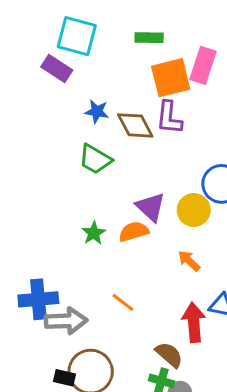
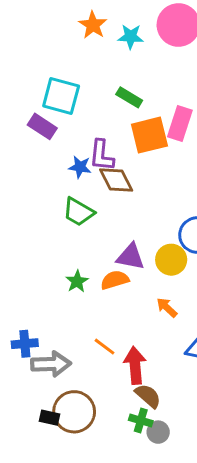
green rectangle: (149, 38) -> (129, 97), turned 30
purple L-shape: (169, 118) -> (102, 155), moved
purple triangle: (151, 207) -> (131, 257), turned -32
blue cross: (38, 299) -> (25, 344), size x0.7
red arrow: (194, 322) -> (135, 365), moved

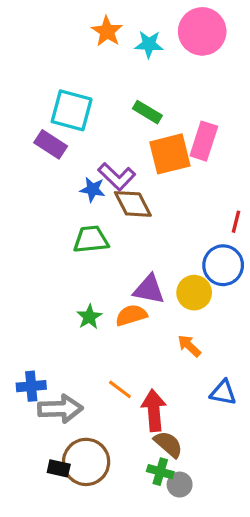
purple L-shape: (102, 155) -> (117, 177), turned -52
green trapezoid: (78, 212) -> (91, 239), turned 144

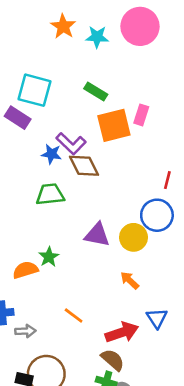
pink rectangle: (204, 141) -> (141, 115), size x0.7
orange semicircle: (131, 315) -> (25, 270), moved
blue triangle: (223, 393) -> (157, 318), turned 45
gray arrow: (60, 409) -> (25, 331), size x0.6
red arrow: (154, 410) -> (122, 332), moved, turned 76

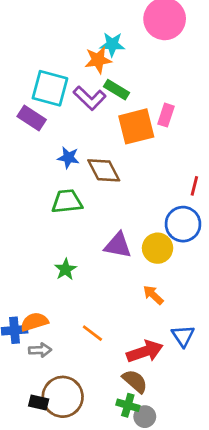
orange star: (63, 26) -> (98, 60), moved, turned 30
cyan star: (97, 37) -> (112, 44), moved
purple L-shape: (71, 144) -> (90, 98), moved
orange semicircle: (25, 270) -> (34, 322), moved

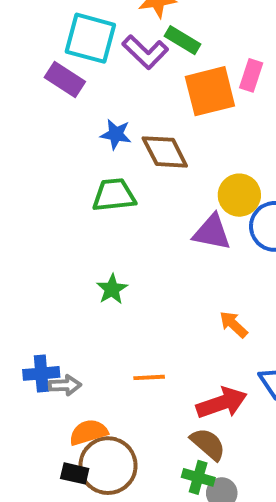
purple triangle: (118, 245) -> (212, 232), moved
yellow circle: (158, 248) -> (239, 195), moved
orange semicircle: (34, 322) -> (88, 432), moved
orange line: (92, 333) -> (149, 377), turned -40
gray arrow: (40, 350) -> (65, 385), moved

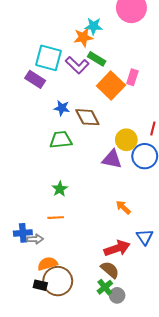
orange square: (210, 91) -> (111, 86), turned -32
orange line: (149, 377) -> (56, 218), moved
green cross: (198, 477) -> (105, 287), turned 35

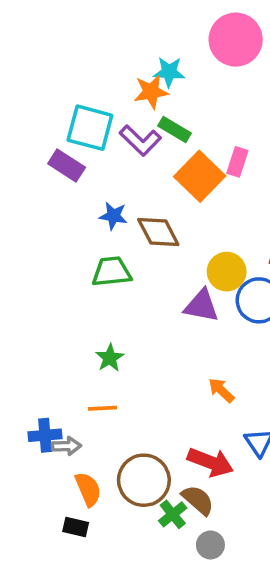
red arrow: (117, 248) -> (210, 462), turned 40
orange semicircle: (47, 264) -> (88, 489), turned 84
brown circle: (58, 281) -> (144, 480), moved
green cross: (105, 287) -> (173, 514), moved

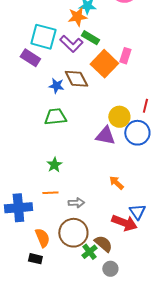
brown diamond: (158, 232) -> (76, 79), moved
blue cross: (45, 435) -> (18, 208), size x1.5
gray arrow: (67, 446) -> (76, 203), moved
red arrow: (210, 462) -> (124, 223), moved

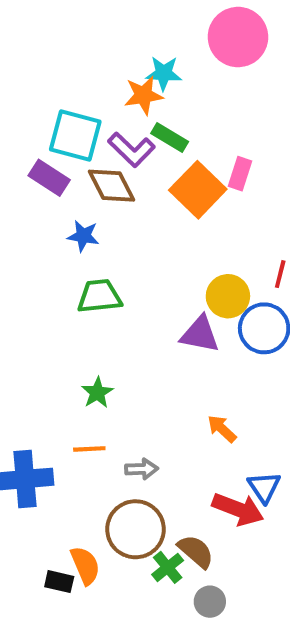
brown diamond: (76, 79) -> (111, 186), moved
blue star: (56, 86) -> (83, 236), moved
orange semicircle: (42, 238) -> (85, 565), moved

